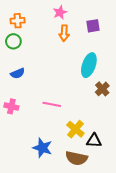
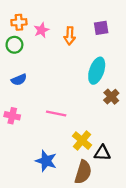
pink star: (60, 12) -> (41, 30), moved
brown semicircle: (76, 158) -> (83, 172), turned -85

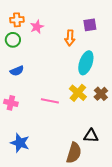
orange arrow: (70, 36) -> (70, 38), moved
brown cross: (111, 97) -> (101, 94), moved
yellow cross: (82, 141) -> (78, 93), moved
blue star: (46, 161) -> (20, 143), moved

